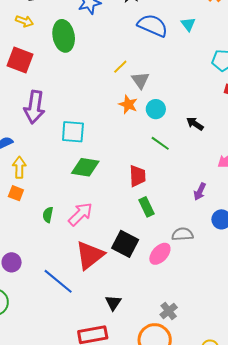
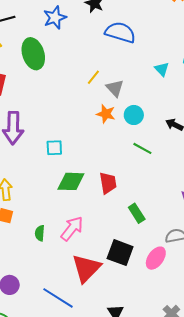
cyan triangle: (188, 24) -> (162, 69), moved
cyan square: (73, 132) -> (54, 148), size x0.7
red trapezoid: (137, 176) -> (108, 183), moved

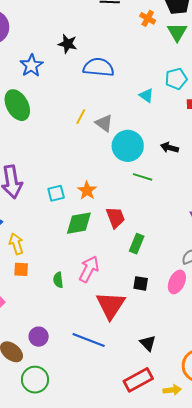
orange star: (106, 114) -> (87, 191), moved, turned 30
cyan circle: (134, 115) -> (128, 146), size x1.6
green rectangle: (137, 213) -> (137, 244), moved, turned 66
black square: (120, 253) -> (141, 283), size x0.6

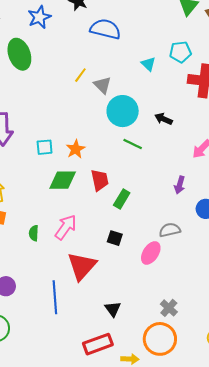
green rectangle: (137, 244) -> (122, 199), moved
black square: (141, 283) -> (115, 238), moved
blue line: (89, 340) -> (55, 297), turned 56

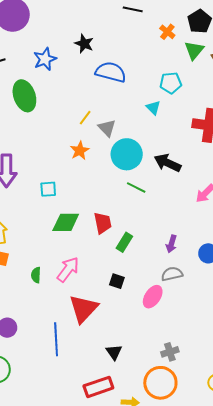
cyan pentagon: (180, 52) -> (171, 83), moved
black arrow: (164, 119) -> (168, 163), size x1.5
orange star: (76, 149) -> (80, 151), moved
purple arrow: (180, 185) -> (171, 244), moved
gray cross: (169, 308) -> (170, 352), turned 30

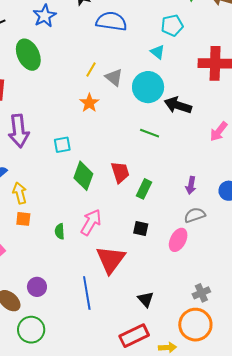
cyan circle: (127, 154) -> (148, 87), moved
green diamond: (66, 222) -> (83, 176), turned -64

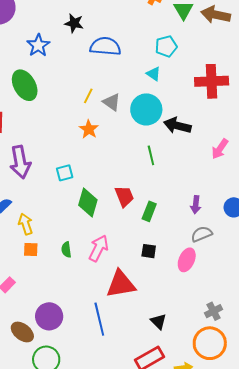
green line: (150, 133) -> (151, 155), turned 60
green semicircle: (60, 231) -> (66, 250), moved
red triangle: (111, 260) -> (121, 284), turned 48
purple circle: (37, 287) -> (49, 316), size x1.4

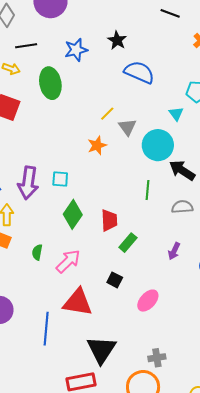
purple arrow: (20, 162) -> (28, 183), moved
gray semicircle: (202, 234) -> (182, 207), moved
black triangle: (158, 321) -> (101, 350), size x1.8

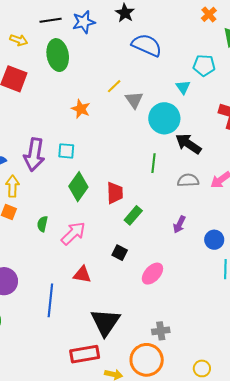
black line: (26, 46) -> (51, 20), moved
orange star: (97, 145) -> (81, 109), moved, turned -30
red triangle: (78, 302) -> (82, 275), size x0.6

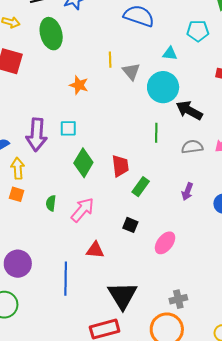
yellow line: (114, 86) -> (110, 60), turned -42
cyan triangle: (183, 87) -> (170, 54), moved, turned -42

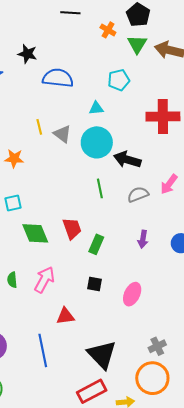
green diamond: (83, 163) -> (35, 233), turned -40

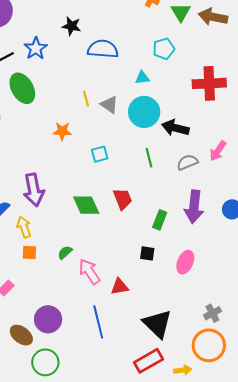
cyan square: (13, 203) -> (100, 154), moved
purple arrow: (143, 239) -> (194, 207), size x1.8
green rectangle: (96, 244) -> (160, 220), moved
green semicircle: (12, 280) -> (65, 252), turned 56
pink arrow: (44, 280) -> (90, 272), moved, turned -60

